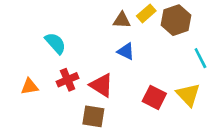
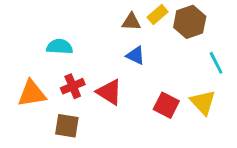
cyan semicircle: (55, 43) -> (60, 47), turned -45
orange triangle: (30, 87) -> (32, 94), size x1.5
brown square: (93, 116) -> (67, 126), moved

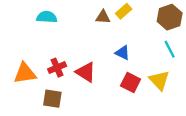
brown hexagon: (190, 22) -> (170, 17), moved
cyan semicircle: (60, 47) -> (47, 17), moved
blue triangle: (136, 55) -> (123, 53), moved

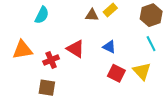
cyan semicircle: (47, 17) -> (42, 15), turned 114
red triangle: (86, 72) -> (76, 49), moved
orange triangle: (25, 73) -> (22, 50), moved

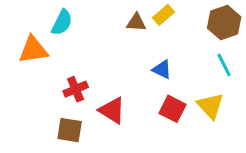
red triangle: (76, 49) -> (112, 110), moved
orange triangle: (22, 50) -> (33, 50), moved

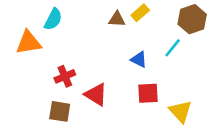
cyan line: (224, 65) -> (173, 48), moved, turned 66
yellow triangle: (210, 106) -> (180, 111), moved
red square: (173, 109) -> (148, 93), turned -30

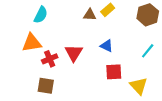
orange triangle: (29, 43) -> (32, 43), moved
cyan line: (173, 48) -> (148, 51), moved
red triangle: (96, 95) -> (74, 53), moved, turned 30

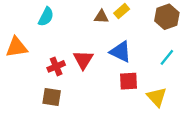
orange triangle: (32, 43) -> (17, 47), moved
blue triangle: (107, 46) -> (121, 52), size x1.5

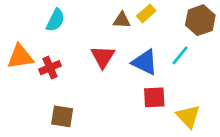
cyan line: (167, 57) -> (180, 55), moved
red triangle: (83, 60) -> (103, 57), moved
red cross: (56, 66) -> (50, 68), moved

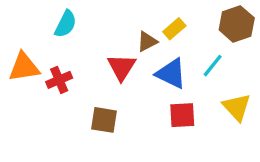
yellow rectangle: (146, 13) -> (174, 29), moved
brown triangle: (122, 20) -> (147, 42), moved, turned -30
brown square: (62, 116) -> (104, 120), moved
yellow triangle: (188, 116) -> (237, 107), moved

